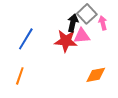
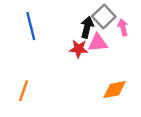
blue line: (26, 39) -> (31, 26), moved, turned -45
red star: (66, 41) -> (79, 49), size x0.7

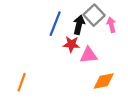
blue line: (31, 26) -> (55, 24), moved, turned 35
pink triangle: (98, 43) -> (89, 55), moved

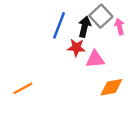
orange line: (22, 82) -> (23, 88), turned 42

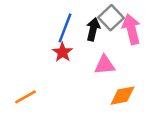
pink arrow: (120, 27) -> (131, 29), size x1.6
red star: (76, 48) -> (62, 52), moved, turned 30

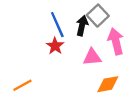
blue line: (65, 28) -> (57, 25), turned -45
pink arrow: (131, 29) -> (116, 41), moved

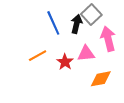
red star: (55, 46) -> (65, 62), moved
orange line: (22, 85) -> (38, 56), moved

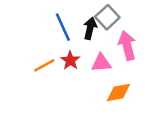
red star: (65, 62) -> (70, 60), moved

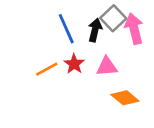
pink arrow: (127, 46) -> (134, 29), moved
orange diamond: (118, 93) -> (125, 98), turned 50

